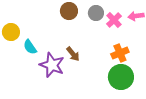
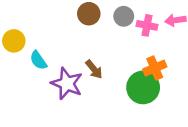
pink cross: (114, 20) -> (147, 25), turned -35
green circle: (121, 77) -> (143, 87), moved

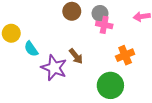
pink cross: (147, 25) -> (104, 25), moved
green circle: (143, 87) -> (110, 85), moved

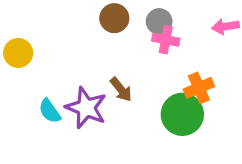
cyan semicircle: (31, 49) -> (50, 111), moved
green circle: (110, 85) -> (182, 114), moved

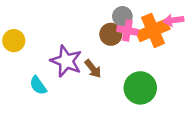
brown circle: (114, 18) -> (111, 34), moved
orange cross: (199, 88) -> (153, 30), moved, size x1.4
purple star: (86, 108) -> (66, 61), moved

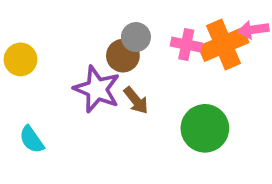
gray circle: (122, 16) -> (136, 37), moved
brown circle: (111, 34) -> (123, 56), moved
cyan semicircle: (38, 85) -> (32, 139), moved

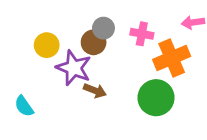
orange cross: (224, 45) -> (172, 58), moved
yellow circle: (20, 59) -> (47, 45), moved
brown arrow: (136, 100) -> (95, 91), moved, turned -30

